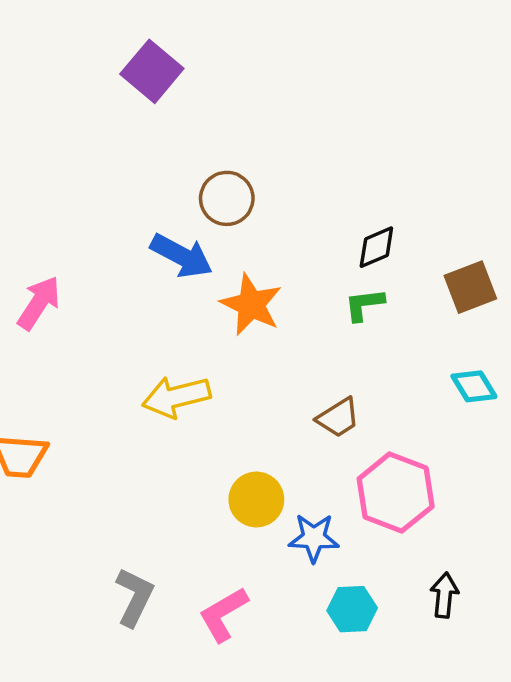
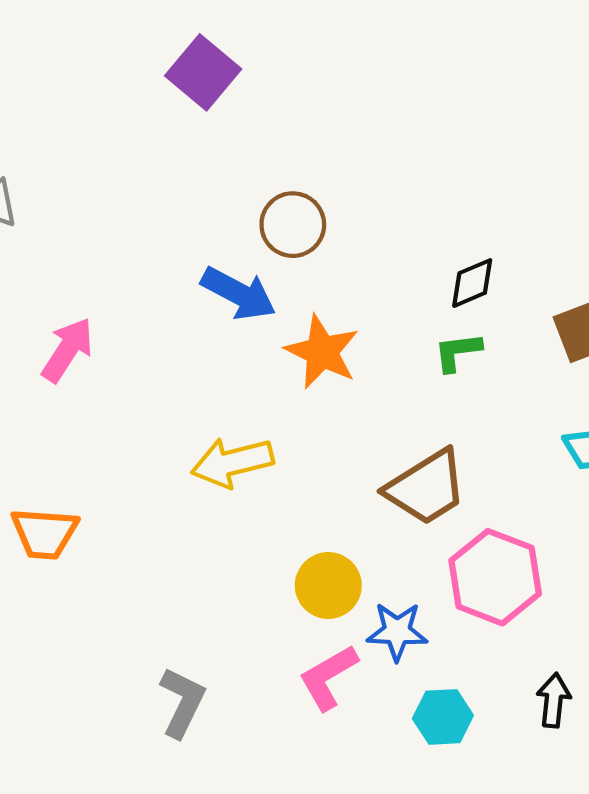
brown trapezoid: (338, 418) -> (426, 487), size x1.6
pink L-shape: (223, 614) -> (328, 677), moved

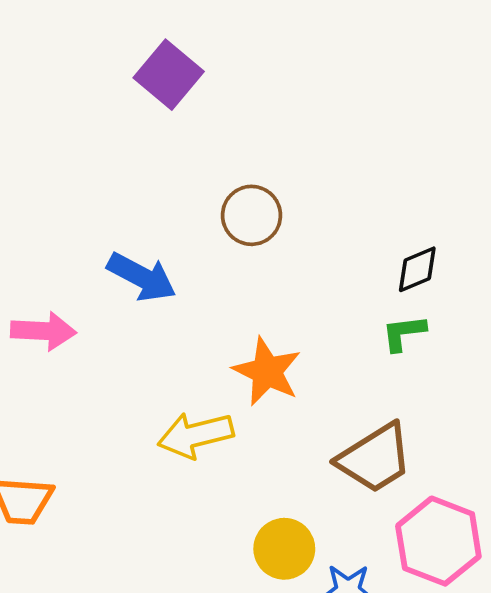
blue arrow: (239, 293) -> (142, 277), moved
pink arrow: (67, 350) -> (43, 331), turned 60
orange star: (322, 352) -> (267, 371), moved

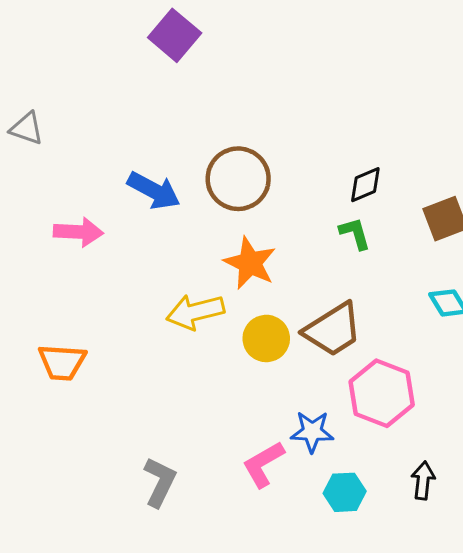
brown circle: (252, 215) -> (238, 179), moved, size x1.4
green L-shape: (404, 333) -> (355, 233), turned 81
yellow circle: (284, 549) -> (266, 338), moved

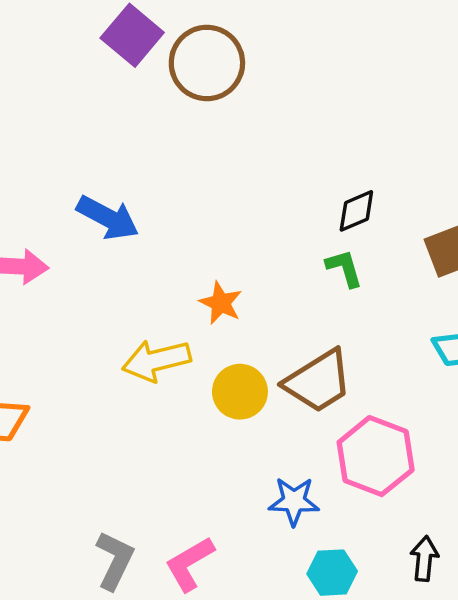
brown circle: (238, 179) -> (207, 63), moved
orange star: (250, 263) -> (221, 303), size x0.7
pink L-shape: (263, 464) -> (190, 564), moved

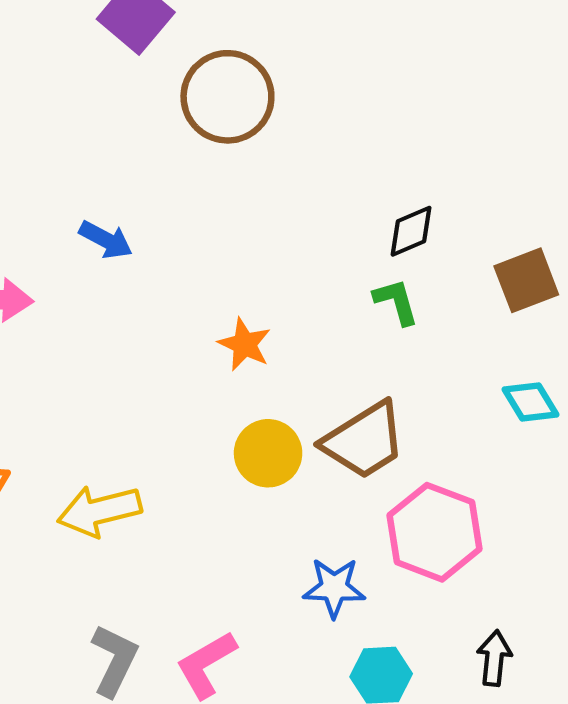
brown circle: (207, 63) -> (227, 97), moved
blue arrow: (108, 218) -> (106, 240), size x0.7
yellow arrow: (156, 360) -> (99, 511), moved

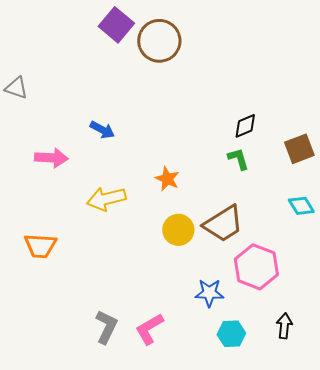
brown circle: (227, 97) -> (159, 41), moved
yellow arrow: (99, 511) -> (106, 199), moved

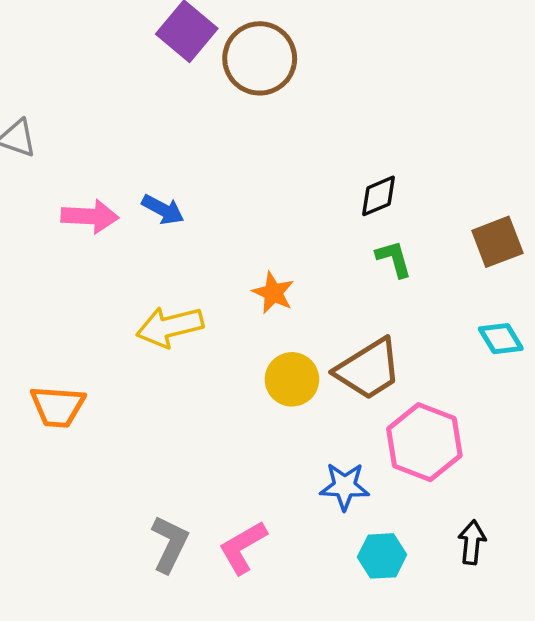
black diamond: (245, 126) -> (379, 196), moved
pink arrow: (51, 158) -> (90, 216), moved

